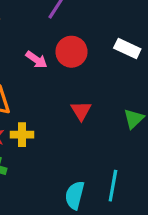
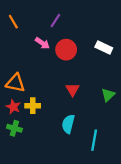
pink arrow: (36, 60) -> (42, 43), moved
cyan semicircle: (75, 195) -> (68, 124), moved

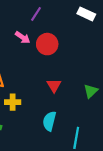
white rectangle: (104, 47) -> (86, 14), moved

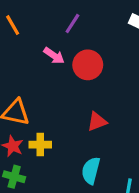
red triangle: (54, 85) -> (97, 122), turned 40

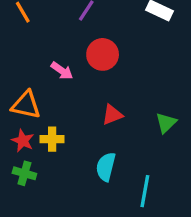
pink arrow: (54, 56) -> (62, 71), moved

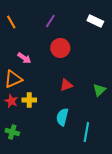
pink arrow: (62, 71) -> (24, 58), moved
orange triangle: (26, 105) -> (13, 79), turned -36
green cross: (24, 173) -> (12, 132), moved

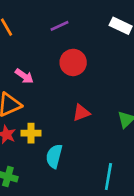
purple line: (50, 21) -> (60, 26), turned 32
cyan semicircle: (62, 117) -> (54, 156), moved

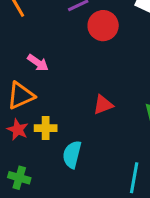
red circle: (73, 62) -> (103, 26), moved

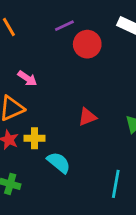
cyan semicircle: (72, 154) -> (59, 163), turned 115

